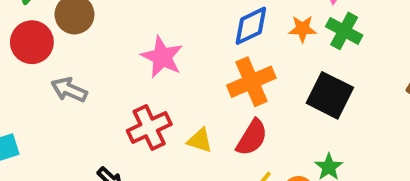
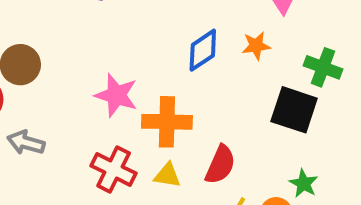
green cross: (344, 31) -> (323, 67), moved
orange cross: (251, 82) -> (167, 122), moved, turned 33
red cross: (149, 127) -> (114, 169), turned -30

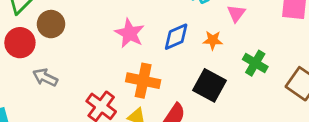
pink star: (116, 95) -> (130, 33), moved
black square: (294, 110) -> (209, 85), moved

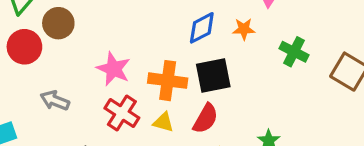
pink star: (130, 33) -> (113, 69), moved
gray arrow: (45, 77) -> (55, 100), moved
black square: (209, 85) -> (213, 75), moved, turned -36

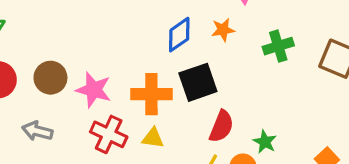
brown circle: (58, 23) -> (50, 78), moved
green cross: (294, 52) -> (278, 46), turned -36
red semicircle: (206, 119) -> (221, 126), moved

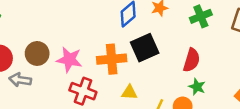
red semicircle: (221, 126) -> (192, 60), moved
gray arrow: (37, 131) -> (20, 80), moved
yellow triangle: (153, 138) -> (129, 92), moved

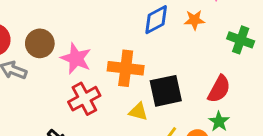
green cross: (201, 16) -> (241, 40), turned 30
black square: (145, 48) -> (166, 91), moved
red cross: (83, 91) -> (84, 99), turned 30

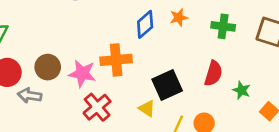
orange cross: (126, 68) -> (116, 60), moved
yellow triangle: (138, 112) -> (147, 108), turned 30
green star: (219, 121) -> (242, 90), moved

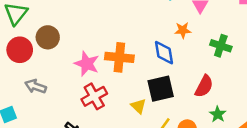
blue diamond: (145, 24) -> (164, 53), moved, turned -70
brown circle: (48, 67) -> (48, 37), moved
green star: (242, 90) -> (218, 114), moved
gray arrow: (30, 95) -> (36, 86), moved

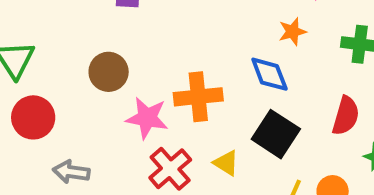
brown circle: (48, 37) -> (109, 72), moved
black square: (161, 89) -> (276, 134), turned -32
yellow triangle: (138, 106) -> (226, 163), moved

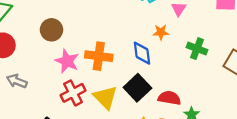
red semicircle: (346, 116) -> (169, 98), moved, turned -110
yellow triangle: (226, 163) -> (105, 97), size x1.6

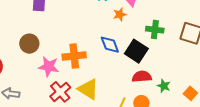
orange star: (161, 32) -> (120, 14), moved
black square: (137, 88) -> (136, 51), moved

